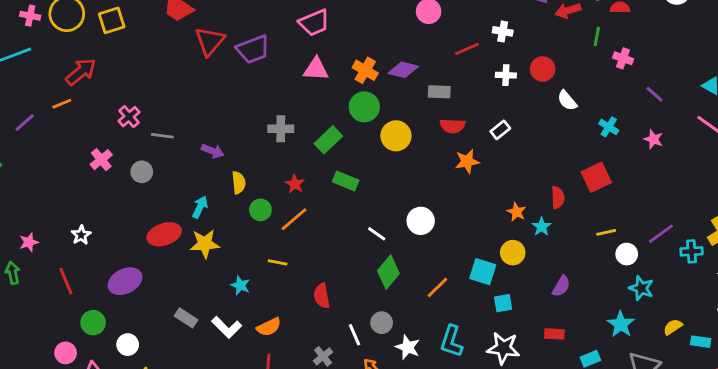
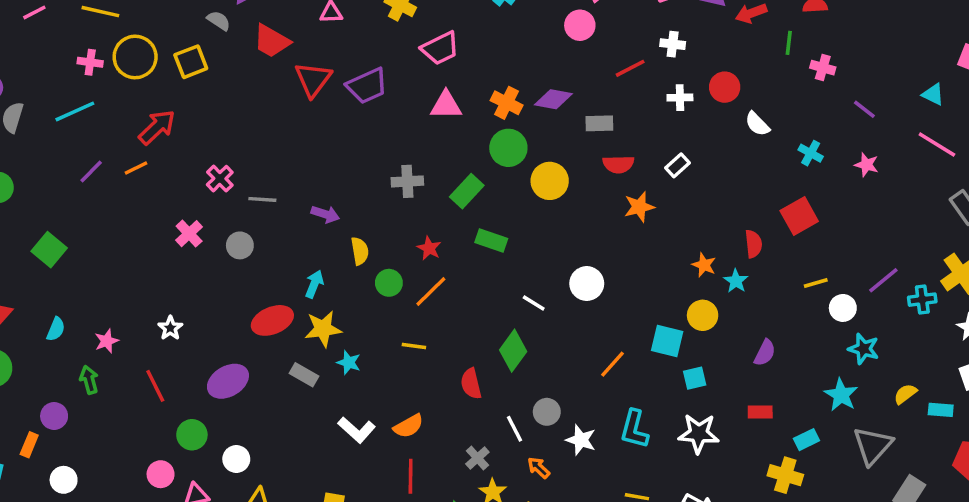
purple line: (25, 122) -> (91, 172), moved
green diamond: (388, 272) -> (513, 351), moved
cyan star: (240, 285) -> (349, 363), moved
gray rectangle: (186, 318) -> (304, 375), moved

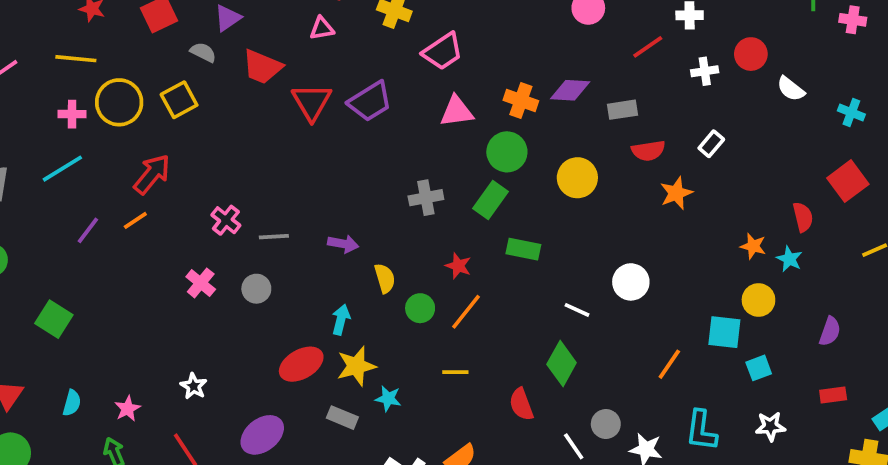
green circle: (508, 148) -> (507, 152), moved
white star: (699, 433) -> (770, 426), size x0.7

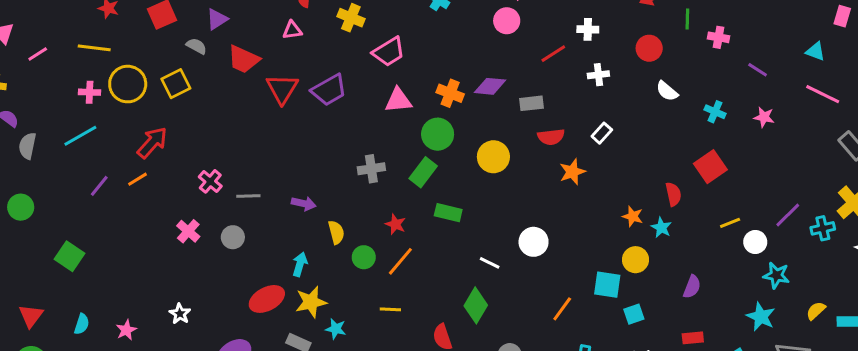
red circle: (751, 54) -> (649, 48), moved

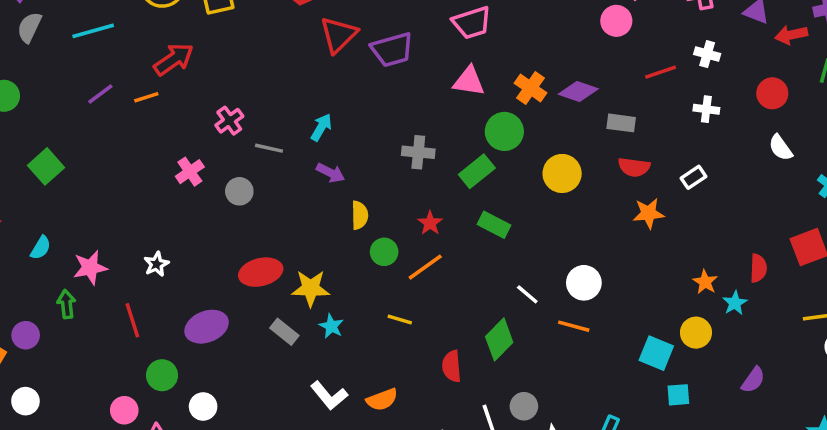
cyan arrow: (300, 264) -> (321, 127), moved
orange line: (562, 309) -> (574, 326), moved, turned 55
pink star: (126, 330) -> (90, 267), size x1.4

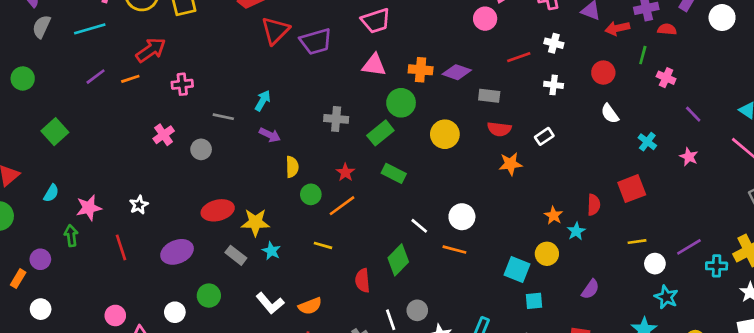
orange cross: (531, 88) -> (421, 70), turned -30
pink cross: (229, 121) -> (182, 84), moved, turned 30
green circle: (162, 375) -> (209, 296), moved

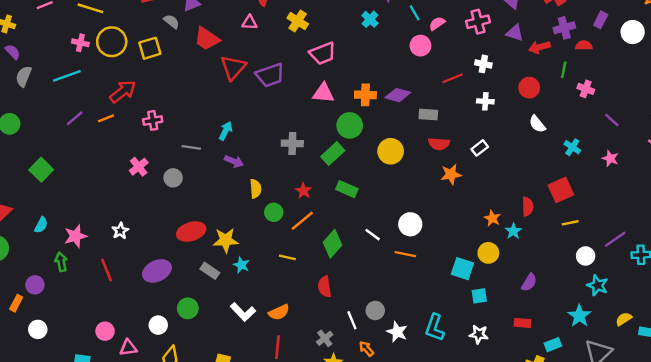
yellow line: (637, 242) -> (570, 223), moved
green diamond: (398, 260) -> (332, 244), moved

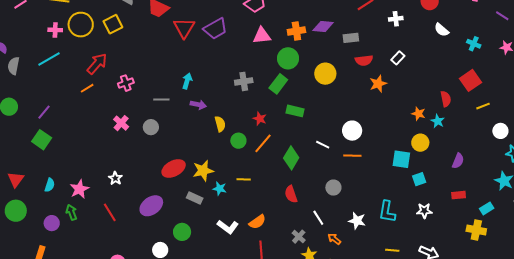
purple line: (75, 118) -> (44, 112), moved
yellow line: (287, 257) -> (244, 179), moved
purple circle: (35, 285) -> (52, 223), moved
gray circle: (375, 310) -> (333, 188), moved

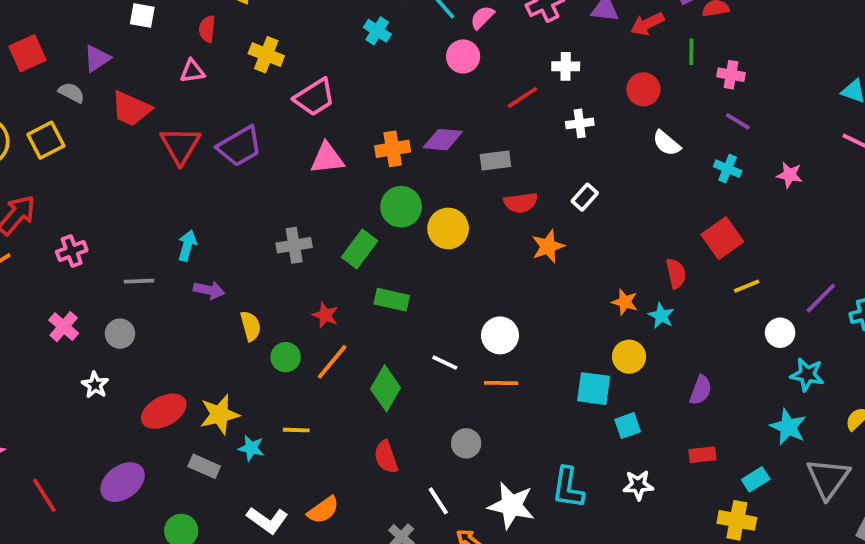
purple line: (502, 16) -> (738, 121), moved
green circle: (288, 58) -> (401, 207), moved
white star: (115, 178) -> (95, 385), moved
white star: (357, 221) -> (511, 505), size x1.4

